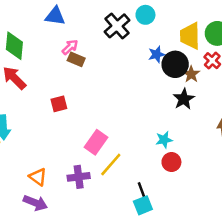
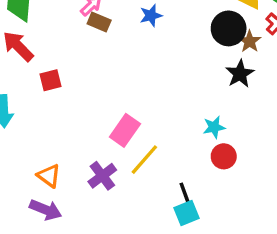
blue star: (157, 54) -> (151, 16), moved
red square: (59, 104) -> (51, 80), moved
purple cross: (79, 177) -> (102, 176), turned -30

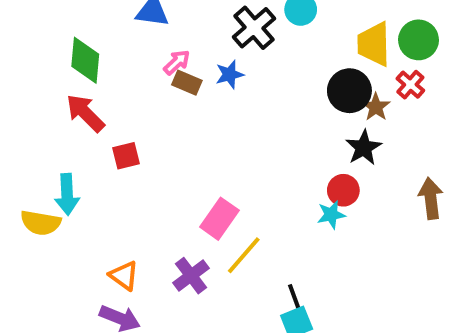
blue star: (151, 16) -> (230, 74), moved
red circle: (224, 156) -> (343, 190), moved

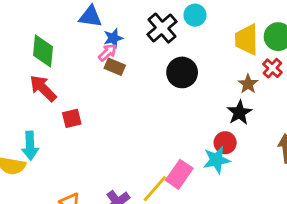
blue star: (230, 74) -> (113, 38), moved
black circle: (349, 91) -> (182, 72), moved
cyan star: (331, 215) -> (216, 160), size x1.4
pink rectangle: (219, 219) -> (179, 174), moved

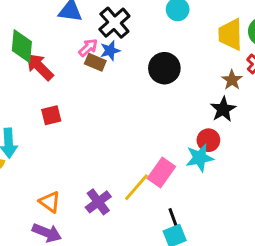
black cross: (162, 28) -> (114, 23), moved
blue star: (113, 38) -> (110, 51), moved
red arrow: (43, 88) -> (40, 67), moved

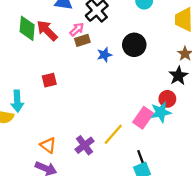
blue star: (110, 51) -> (104, 55), moved
brown rectangle: (95, 62) -> (82, 40), turned -40
red arrow: (40, 67) -> (47, 30), moved
pink rectangle: (161, 173) -> (143, 118), moved

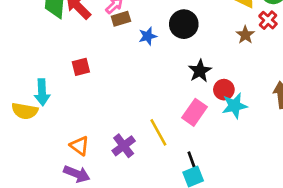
black star: (178, 76) -> (200, 71), moved
cyan star: (161, 112) -> (235, 106), moved
yellow line: (113, 134) -> (158, 132), turned -70

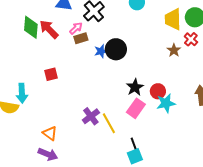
black circle: (184, 24) -> (116, 49), moved
black star: (200, 71) -> (135, 87), moved
purple cross: (124, 146) -> (91, 116), moved

